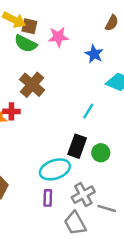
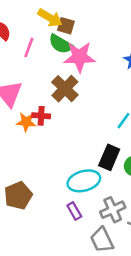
pink star: (58, 37) -> (79, 57), moved, size x1.4
purple rectangle: (48, 198) -> (74, 211), turned -35

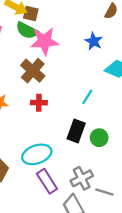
red cross: (41, 116) -> (39, 103), moved
cyan ellipse: (84, 181) -> (37, 154), moved
purple rectangle: (74, 211) -> (47, 181), size x1.5

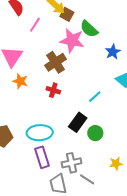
green semicircle: (27, 30) -> (89, 29), moved

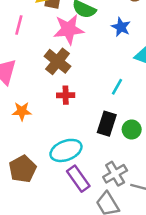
orange star: (20, 81) -> (22, 111), moved

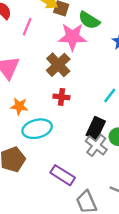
cyan ellipse: (66, 150) -> (37, 129), moved
gray cross: (115, 174) -> (96, 145), moved, turned -30
purple rectangle: (78, 179) -> (63, 175), turned -30

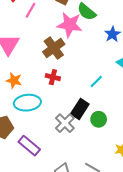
gray cross: (96, 145) -> (65, 123), moved
purple rectangle: (63, 175) -> (29, 146), moved

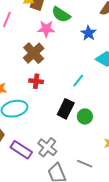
pink star: (70, 25) -> (46, 29), size x0.7
gray cross: (65, 123) -> (47, 147), moved

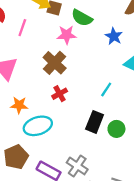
red cross: (36, 81) -> (60, 94), turned -32

